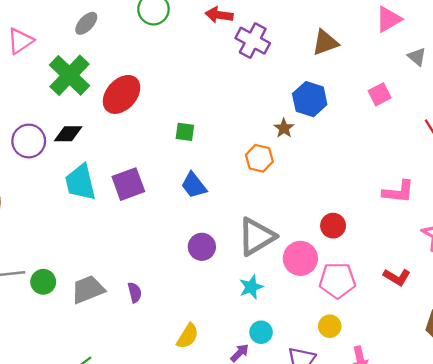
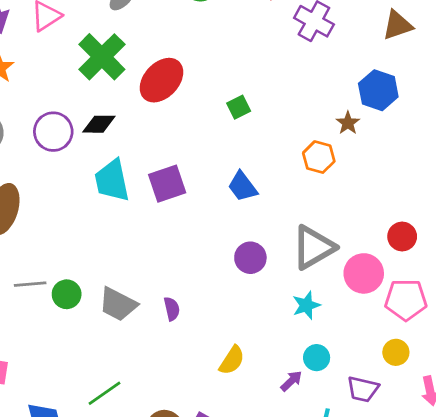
green square: (185, 132) -> (239, 107), moved, turned -36
gray trapezoid: (88, 289) -> (118, 304), turned -132

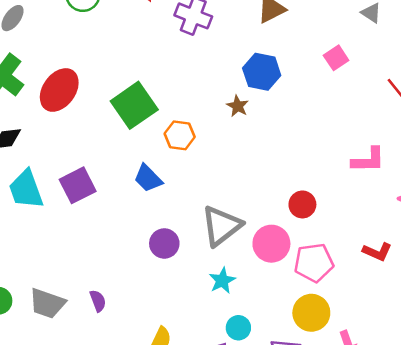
green square: (239, 107) -> (134, 105), size x2.0
orange hexagon: (319, 157) -> (180, 135), moved
yellow circle: (396, 352) -> (311, 313), size x1.5

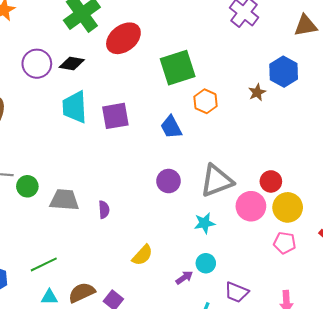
red circle: (302, 204) -> (271, 181), moved
pink pentagon: (314, 263) -> (285, 243), moved, size x0.7
gray trapezoid: (47, 303) -> (64, 200), turned 148
yellow circle: (311, 313) -> (288, 207), moved

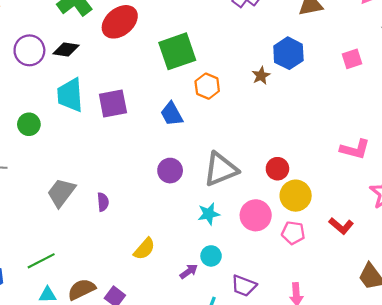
green circle: (27, 186) -> (29, 124), moved
gray trapezoid: (64, 200) -> (61, 193), turned -56
pink circle: (251, 206) -> (256, 215), moved

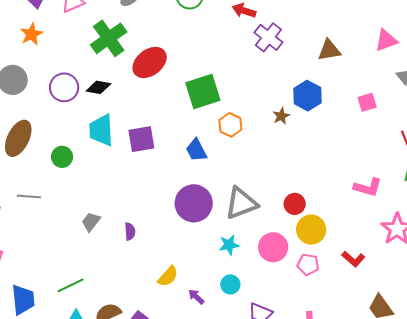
purple circle: (170, 171) -> (194, 203), size x1.6
gray trapezoid: (61, 193) -> (91, 222), size x0.7
purple arrow: (189, 271) -> (196, 297), moved, turned -102

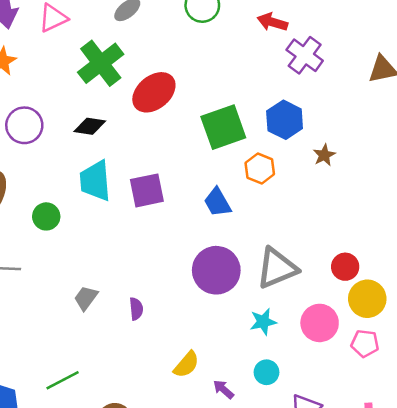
purple circle: (64, 87) -> (24, 125), moved
blue hexagon: (307, 96) -> (285, 120), moved

